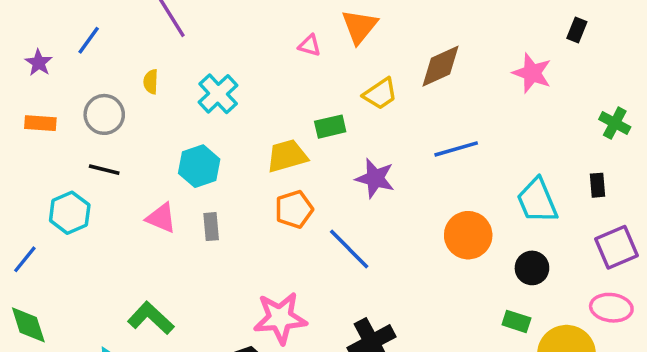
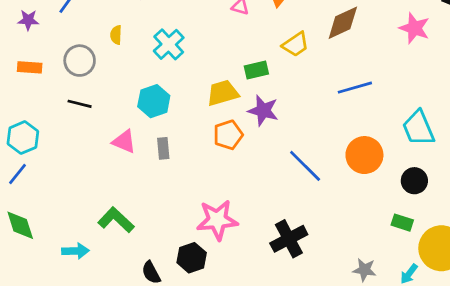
purple star: (39, 63) -> (28, 20), turned -30
purple star: (375, 178) -> (263, 111), moved
cyan hexagon: (70, 213) -> (23, 138), moved
blue line: (349, 249) -> (305, 166), moved

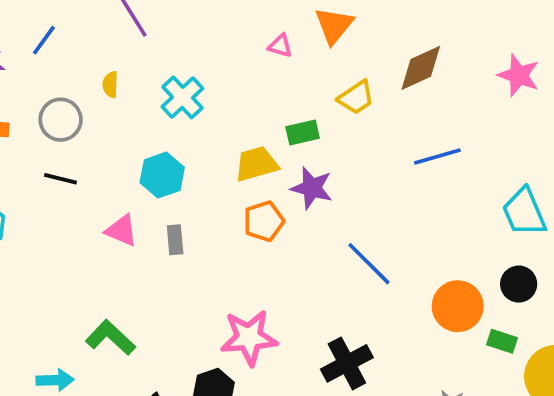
orange circle: (364, 155) -> (458, 306), moved

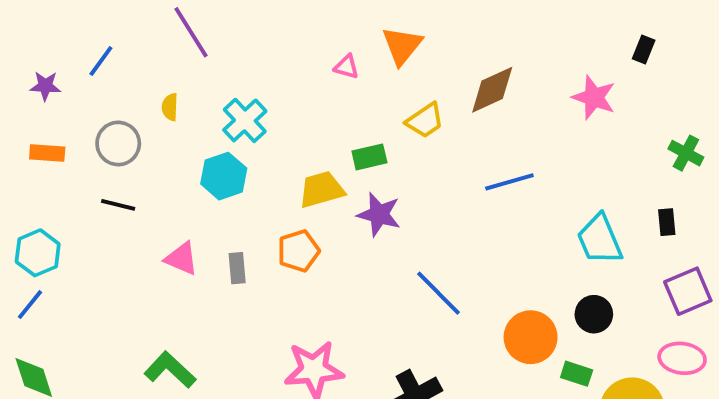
cyan hexagon: (162, 175) -> (224, 176), moved
orange pentagon: (264, 221) -> (298, 251), moved

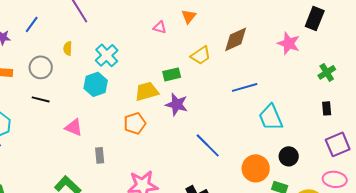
orange triangle: (402, 46) -> (189, 16), size x0.7
black rectangle: (644, 49) -> (315, 18), size x1.6
green cross: (686, 153) -> (327, 72), moved, turned 30
cyan trapezoid: (600, 239) -> (271, 117), moved
gray rectangle: (237, 268) -> (100, 155), moved

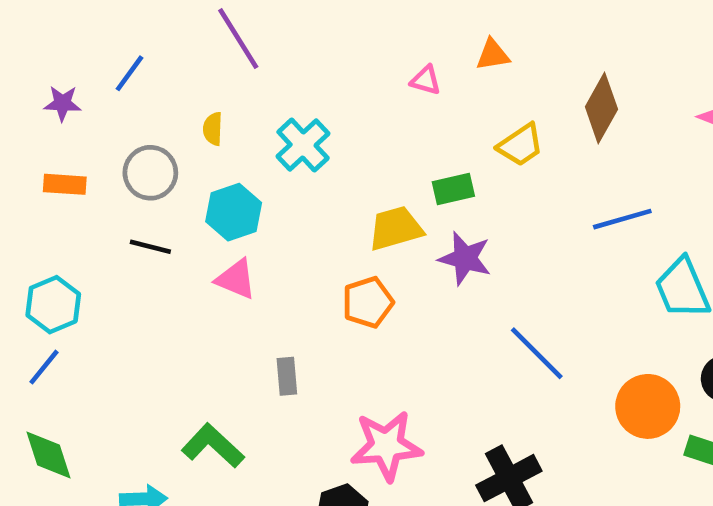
orange triangle: (189, 16) -> (493, 55), turned 42
brown diamond: (236, 39) -> (601, 108), turned -36
cyan hexagon: (96, 84) -> (234, 212), moved
pink triangle: (74, 127) -> (236, 279), moved

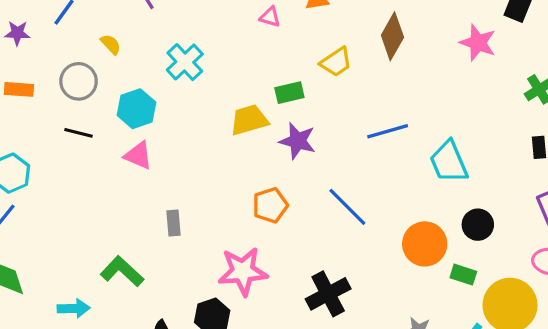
yellow semicircle: (213, 129) -> (111, 44), moved, turned 135
blue line: (622, 219) -> (388, 131), moved
orange pentagon: (368, 302) -> (270, 205), moved

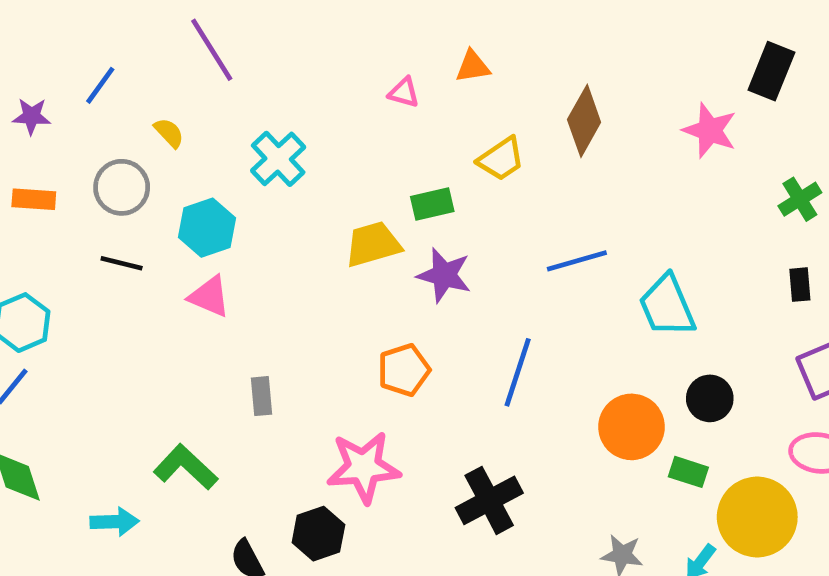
blue line: (347, 207) -> (518, 372), turned 63

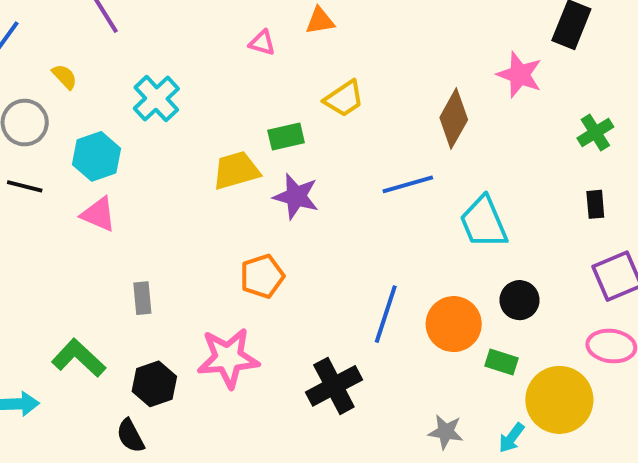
brown diamond: (584, 121) -> (454, 119), moved
blue line: (518, 372) -> (386, 314), moved
black hexagon: (318, 534) -> (154, 384), moved

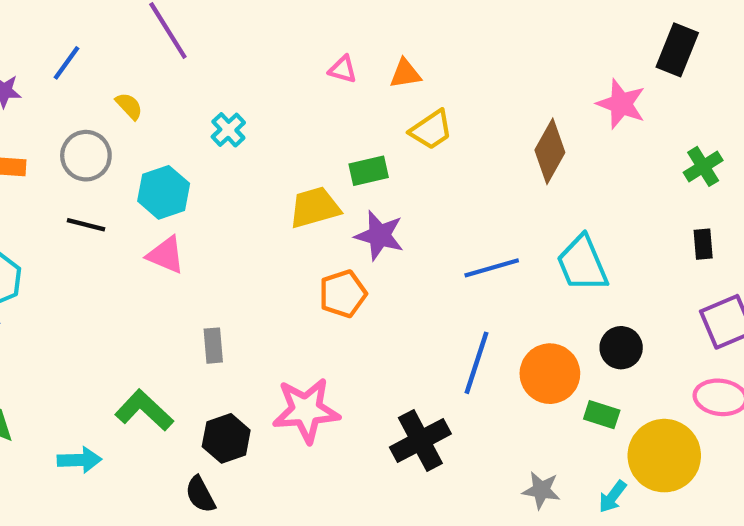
orange triangle: (320, 21) -> (405, 74), moved
cyan cross: (156, 99) -> (228, 130), size x0.7
blue line: (408, 184) -> (492, 268), moved
orange pentagon: (262, 276) -> (343, 294), moved

